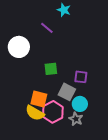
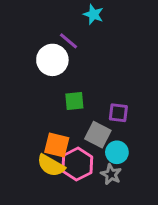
white circle: (19, 47) -> (52, 60), moved

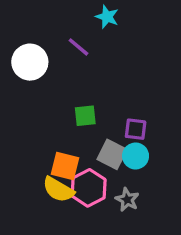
white circle: (52, 60) -> (30, 62), moved
cyan circle: (117, 152) -> (136, 156), moved

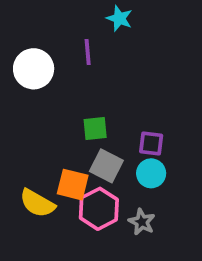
purple line: (79, 47) -> (88, 52), turned 45
gray square: (112, 154) -> (106, 166), moved
yellow semicircle: (58, 190) -> (37, 203), moved

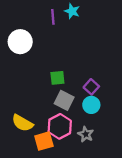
purple line: (88, 52) -> (53, 17), moved
purple square: (151, 143) -> (91, 87), turned 35
orange square: (73, 185) -> (44, 141), moved, turned -30

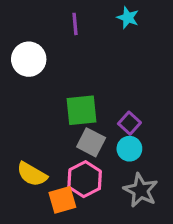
cyan star: (72, 11) -> (128, 18), moved
green square: (57, 78) -> (81, 110), size x1.5
gray star: (86, 134) -> (141, 190), moved, size x1.5

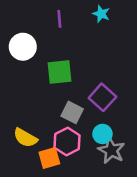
green square: (81, 110) -> (59, 72), moved
purple square: (129, 123) -> (102, 97), size x1.5
cyan circle: (129, 149) -> (102, 134), moved

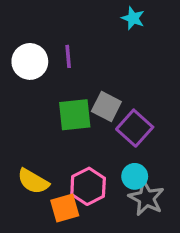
purple line: (59, 19) -> (68, 56), moved
green square: (59, 72) -> (75, 115), moved
gray square: (72, 112) -> (106, 106), moved

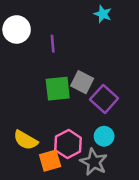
white circle: (30, 61) -> (17, 29), moved
gray star: (146, 198) -> (94, 162), moved

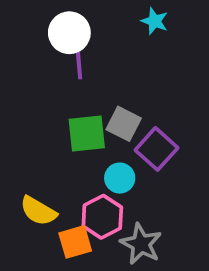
white circle: (17, 29) -> (69, 33), moved
cyan circle: (104, 136) -> (120, 178), moved

